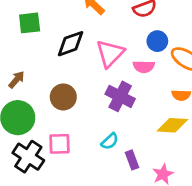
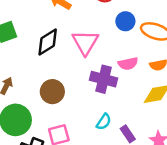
pink semicircle: (144, 67) -> (128, 64), moved

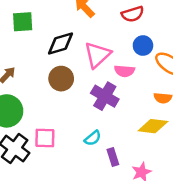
pink semicircle: (128, 64) -> (125, 71), moved
brown circle: (52, 92) -> (61, 79), moved

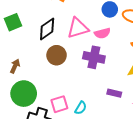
pink triangle: (97, 55) -> (78, 28), turned 45
cyan semicircle: (93, 138) -> (81, 108), moved
purple rectangle: (113, 157) -> (114, 93), moved, turned -40

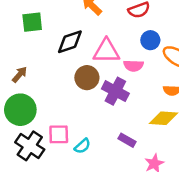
brown circle: (57, 55) -> (87, 78), moved

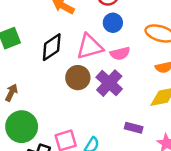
blue circle: (150, 40) -> (113, 23), moved
purple cross: (115, 91) -> (109, 83), turned 30

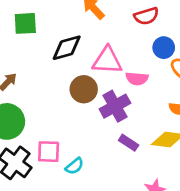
blue circle: (113, 23) -> (164, 48), moved
purple rectangle: (134, 128) -> (129, 143), moved

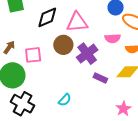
pink semicircle: (137, 79) -> (113, 38), moved
pink square: (49, 152) -> (33, 55), moved

